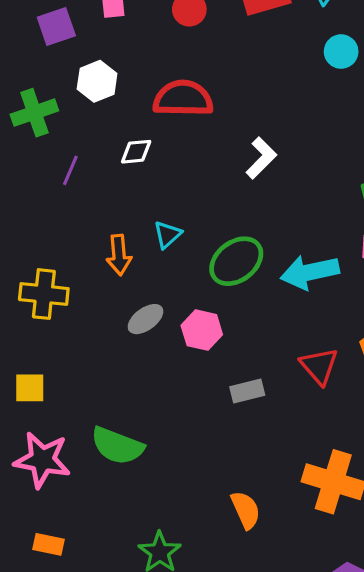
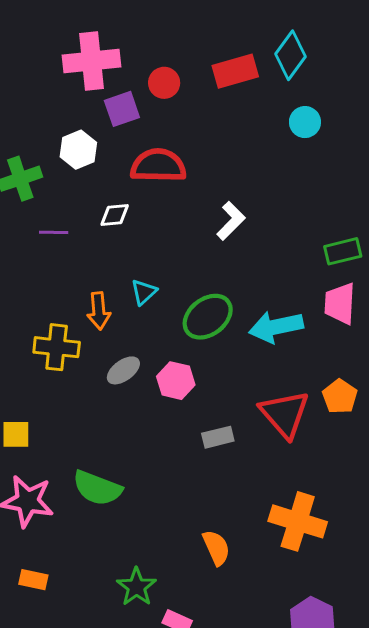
purple square: (56, 26) -> (122, 109), moved
purple line: (70, 170) -> (54, 232), turned 68
yellow cross: (44, 294) -> (57, 347), moved
red triangle: (319, 366) -> (285, 414), size x1.4

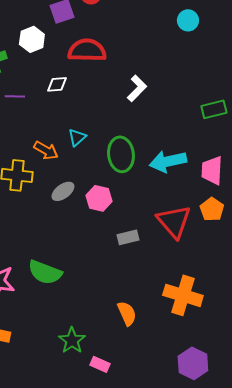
pink trapezoid: (340, 304) -> (212, 170), moved
orange arrow: (99, 311) -> (46, 150), turned -55
green ellipse: (208, 317) -> (121, 154), turned -60

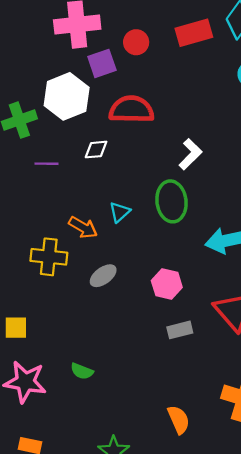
white hexagon: (32, 39) -> (67, 96), size x1.5
green ellipse: (121, 154) -> (172, 201), moved
pink hexagon: (99, 198) -> (167, 284), moved
green semicircle: (45, 272) -> (82, 371), size x0.6

